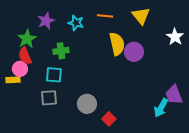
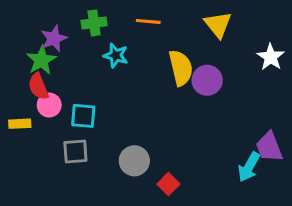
orange line: (105, 16) -> (148, 21), moved
purple star: (46, 21) -> (54, 38), moved
cyan star: (76, 23) -> (116, 56), moved
green cross: (61, 51) -> (94, 23), moved
pink circle: (20, 69) -> (49, 105), moved

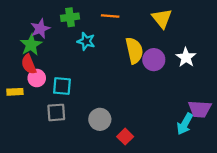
white star: (271, 57) -> (186, 57), moved
purple trapezoid: (269, 147) -> (200, 109), turned -65

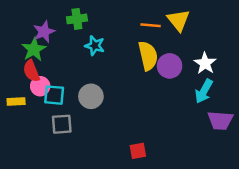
orange line: (110, 16) -> (151, 25), moved
cyan square: (62, 86) -> (54, 95), moved
gray circle: (100, 119) -> (91, 96), moved
cyan arrow: (185, 124) -> (204, 91), moved
red square: (125, 137) -> (138, 151), turned 35

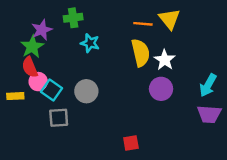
white star: (205, 63) -> (165, 60), moved
purple circle: (170, 66) -> (161, 89), moved
cyan arrow: (204, 91) -> (208, 85), moved
cyan square: (54, 95) -> (51, 90), turned 30

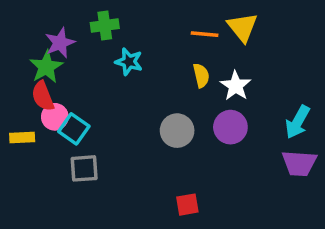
yellow semicircle: (141, 53) -> (201, 75), size x0.6
gray circle: (86, 91) -> (177, 131), moved

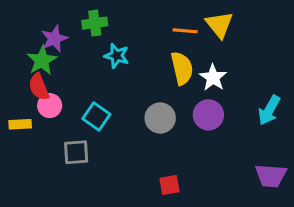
yellow semicircle: (201, 75) -> (182, 68), size x1.5
cyan square: (74, 129) -> (96, 116), moved
purple trapezoid: (299, 163) -> (271, 176), moved

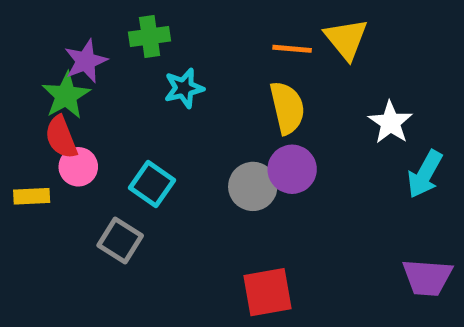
cyan star: (117, 56) -> (184, 88), turned -30
white star: (213, 78) -> (390, 123), moved
purple circle: (208, 115) -> (292, 169), moved
gray square: (76, 152) -> (120, 241), turned 36
red square: (170, 185) -> (268, 292), size x1.5

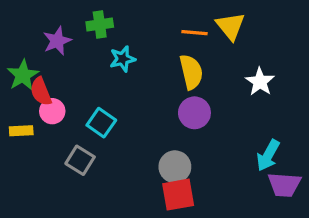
green star: (66, 95) -> (23, 75), moved
cyan arrow: (425, 174) -> (268, 155), moved
gray circle: (253, 186) -> (175, 167), moved

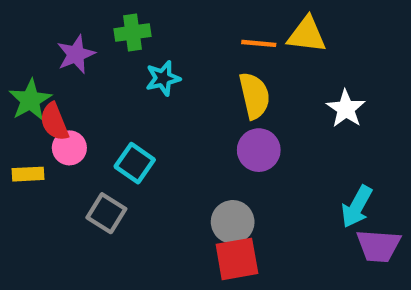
yellow triangle: (230, 26) -> (307, 35), turned -44

